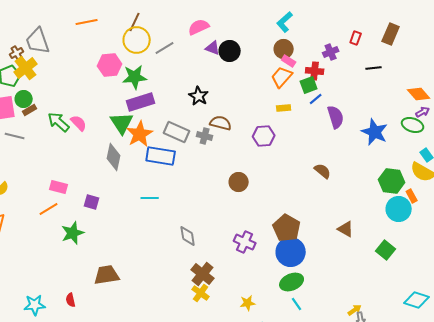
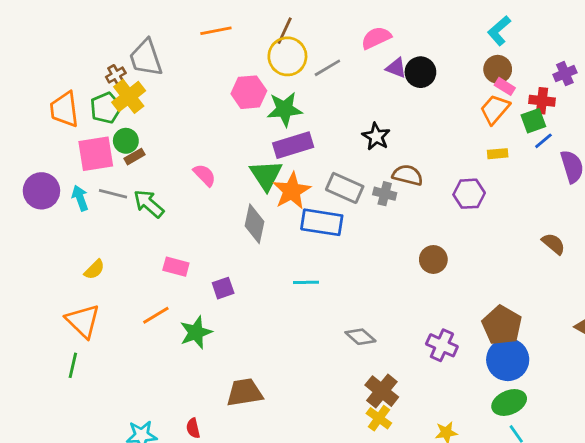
green arrow: (59, 122) -> (149, 204), moved
purple square: (92, 202) -> (223, 288), turned -35
orange line: (49, 209) -> (156, 315), moved
gray diamond: (188, 236) -> (360, 337), turned -40

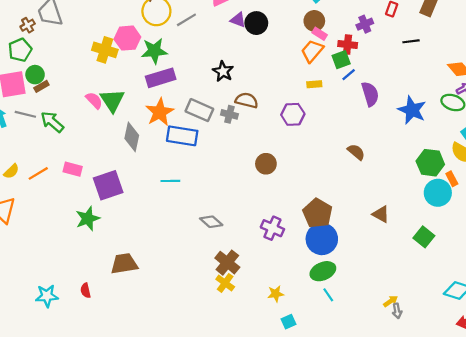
yellow cross: (129, 96) -> (105, 50), moved, turned -35
green triangle: (266, 175) -> (112, 100), moved
purple square: (223, 288) -> (108, 185), size x1.8
orange line: (156, 315) -> (38, 173), moved

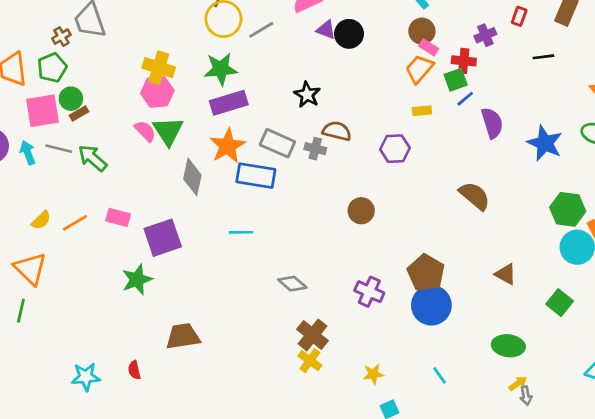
pink hexagon: (127, 38) -> (157, 92), moved
brown semicircle: (356, 152) -> (475, 196), size x1.4
green ellipse: (323, 271) -> (508, 346), moved, turned 30

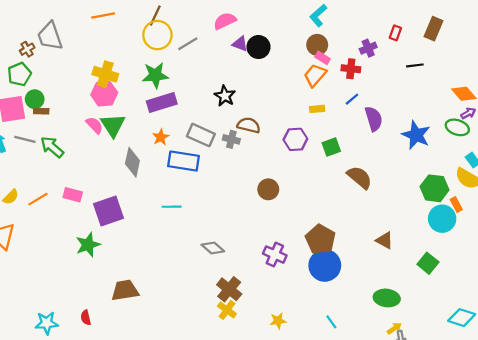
green square: (456, 80) -> (331, 147), moved
brown rectangle: (79, 114) -> (41, 111), turned 32
orange star: (228, 146) -> (161, 137), size x0.6

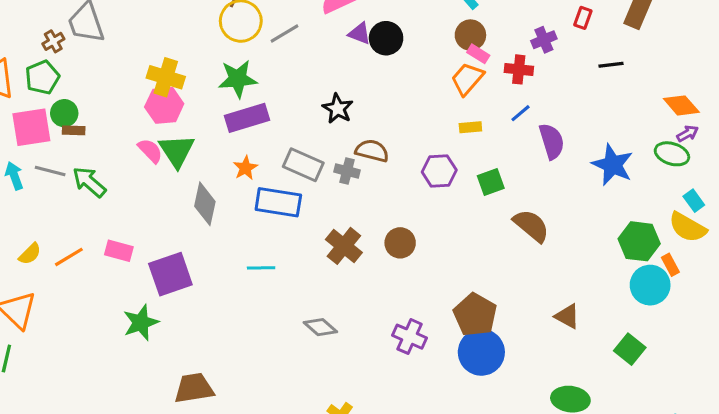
brown cross: (229, 289) -> (344, 246), moved

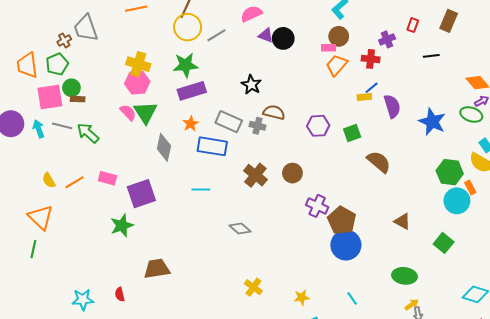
pink rectangle: (478, 54) -> (328, 48), moved, turned -32
yellow rectangle: (470, 127) -> (364, 97), moved
yellow semicircle: (30, 254) -> (49, 180), turned 105
purple cross: (409, 337) -> (317, 206), moved

